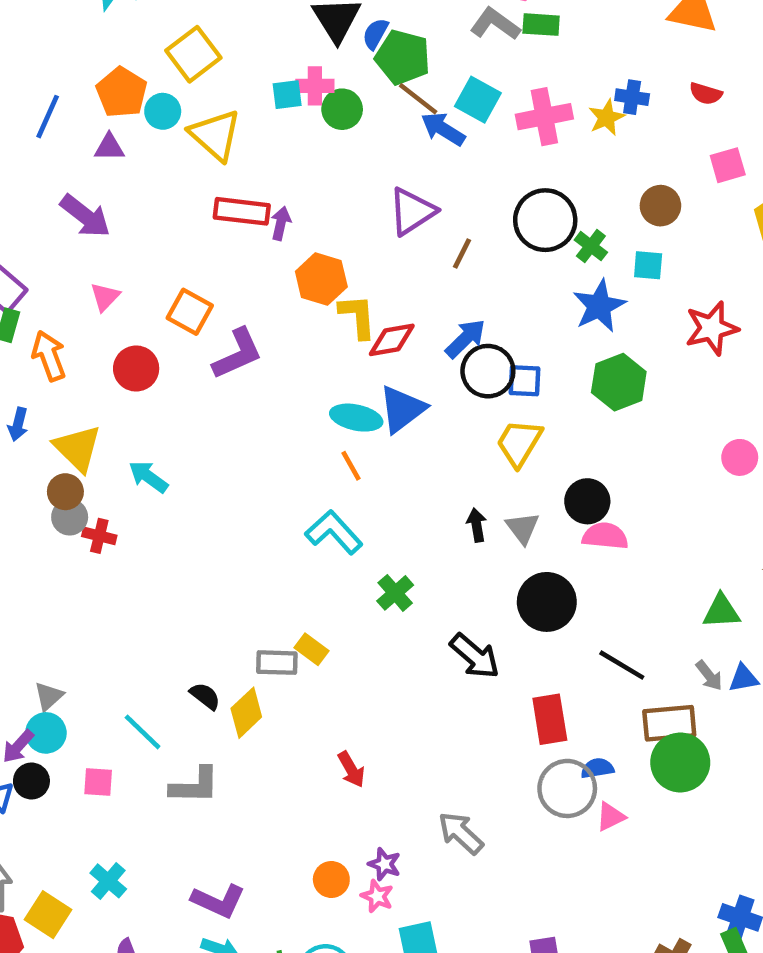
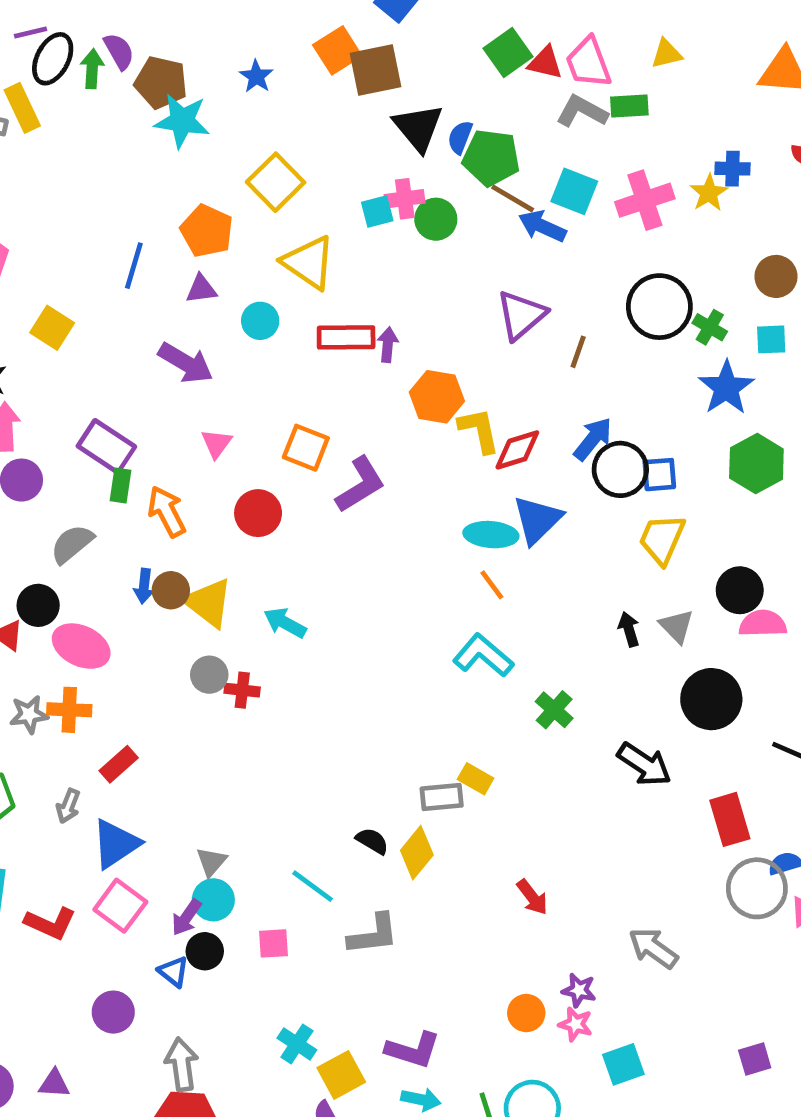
cyan circle: (163, 111) -> (260, 321), moved
brown circle: (65, 492) -> (171, 590), moved
yellow square: (48, 915) -> (341, 1075), moved, turned 36

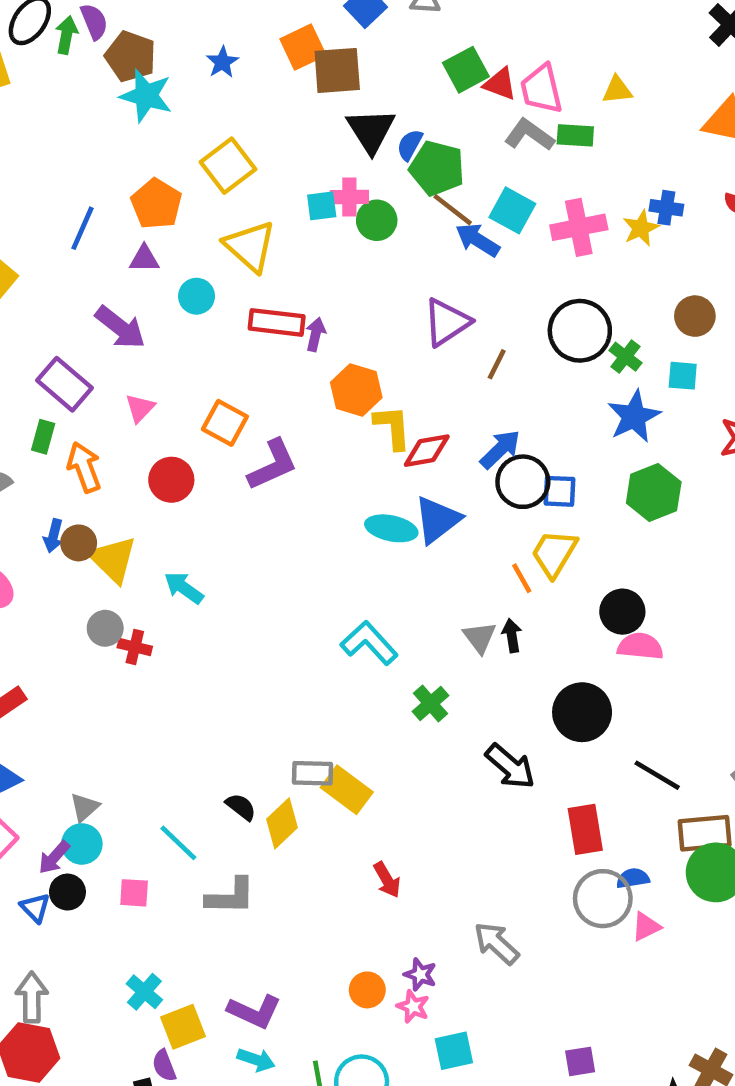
purple rectangle: (106, 446) -> (64, 384), moved
orange line: (492, 585) -> (522, 578), moved
gray triangle: (677, 626) -> (480, 637), moved
yellow rectangle: (476, 779) -> (347, 790), moved, size x1.5

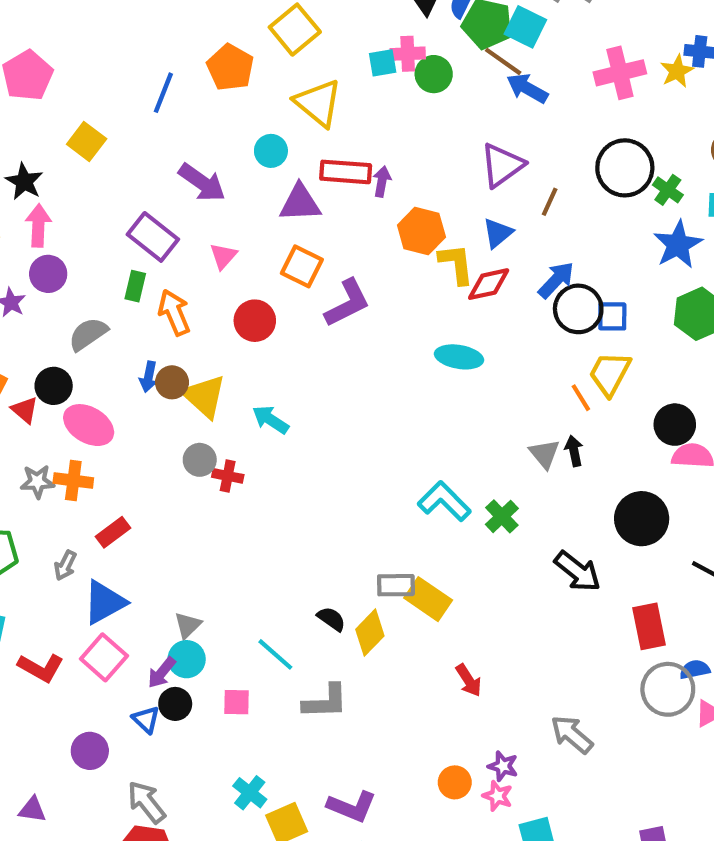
cyan square: (512, 210) -> (525, 27), moved
purple triangle: (144, 259) -> (300, 203), moved, size x1.5
blue triangle: (437, 520) -> (498, 233), moved, size x0.7
cyan L-shape: (369, 643) -> (444, 501), moved
gray arrow: (32, 997) -> (146, 802), turned -36

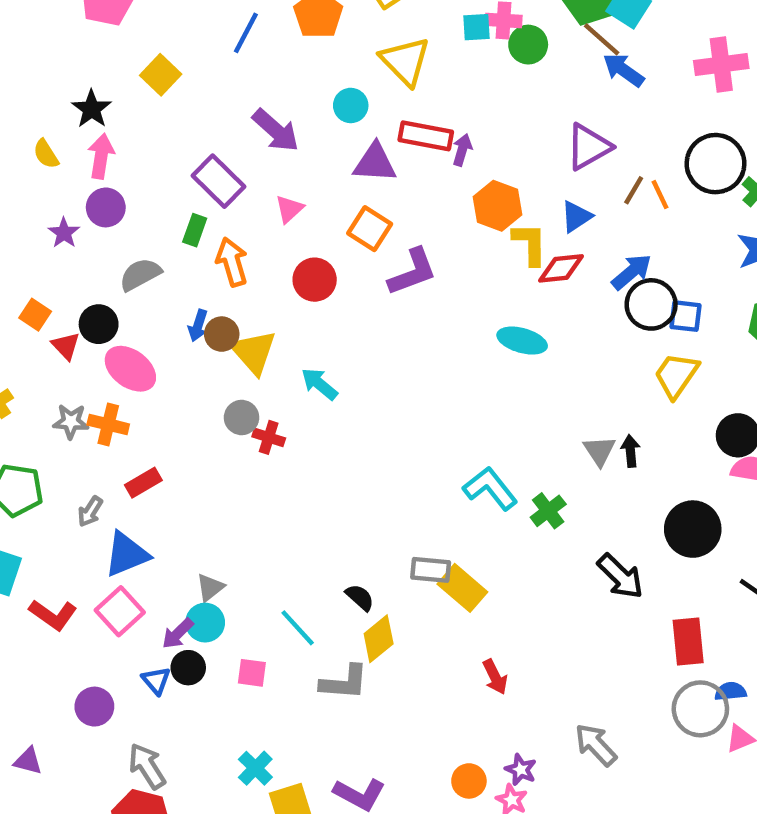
orange line: (581, 398) -> (660, 195), moved
yellow diamond: (370, 633) -> (379, 639), moved

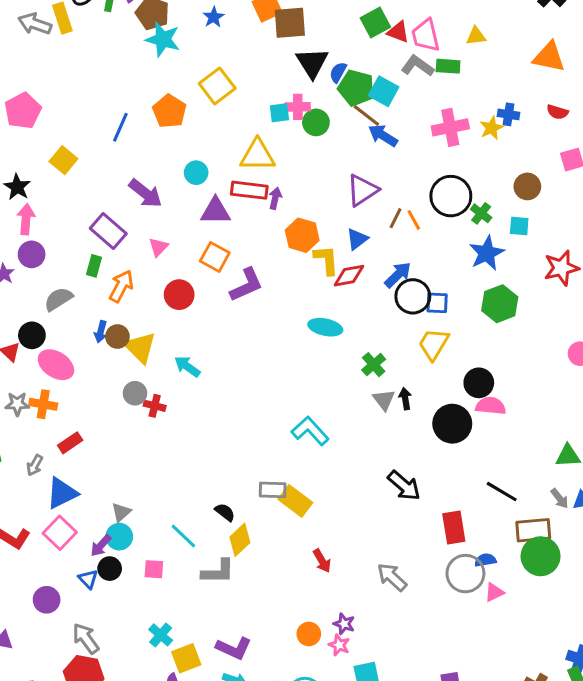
yellow triangle: (405, 61) -> (257, 155), moved, turned -42
orange arrow: (232, 262) -> (121, 286), turned 48
green cross: (548, 511) -> (374, 365), moved
black circle: (693, 529) -> (452, 424), moved
gray arrow: (596, 745) -> (392, 577), moved

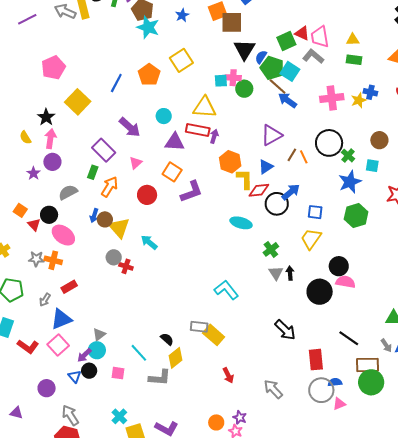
green square: (375, 22) -> (286, 41), moved
green rectangle: (448, 66) -> (354, 60), moved
yellow square: (63, 160) -> (78, 102), size x1.4
black circle: (413, 296) -> (277, 204), moved

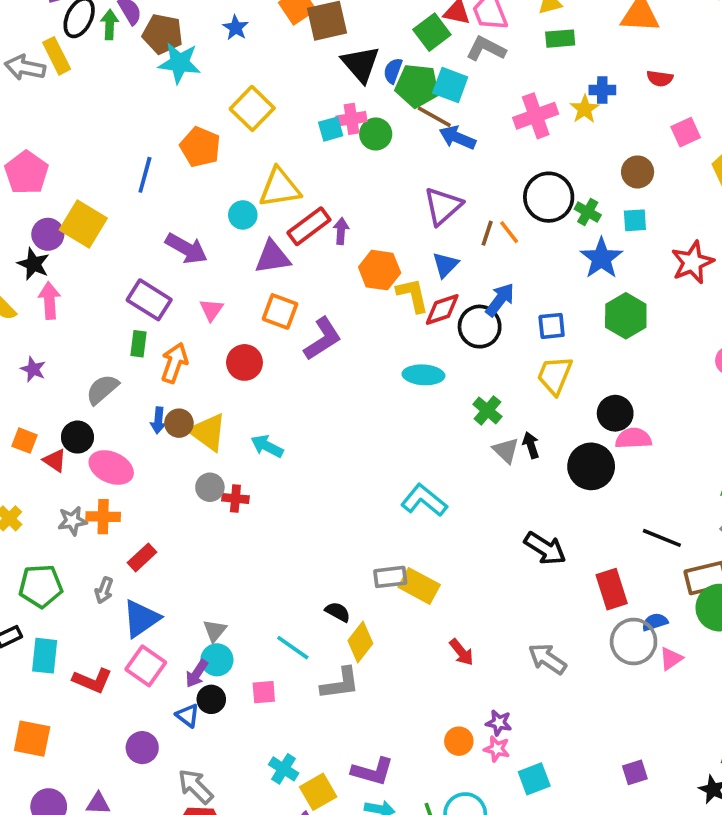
yellow triangle: (205, 107) -> (280, 188), moved
red rectangle: (198, 130) -> (309, 226), turned -35
purple circle: (52, 162) -> (48, 234), moved

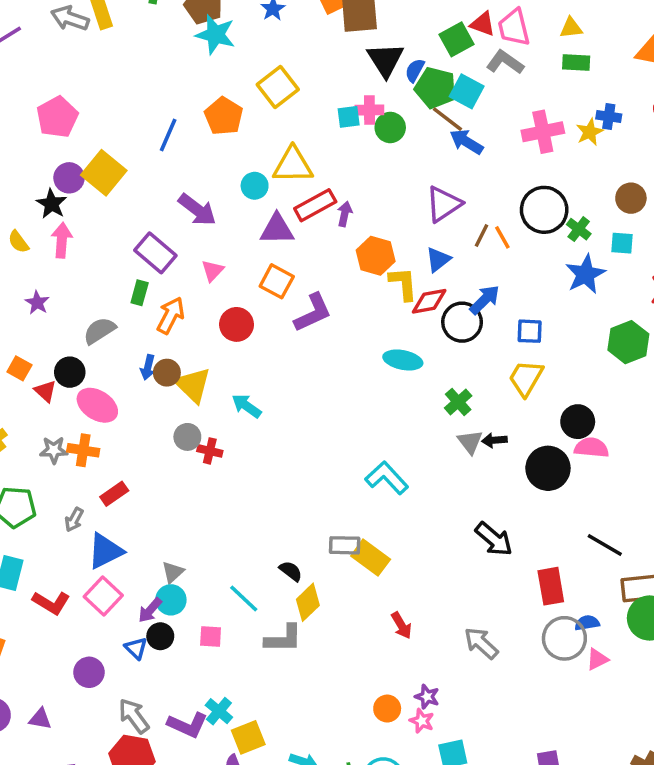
green hexagon: (626, 316) -> (628, 342), moved
black arrow: (531, 445) -> (494, 440), turned -85
purple L-shape: (373, 771) -> (188, 725), moved

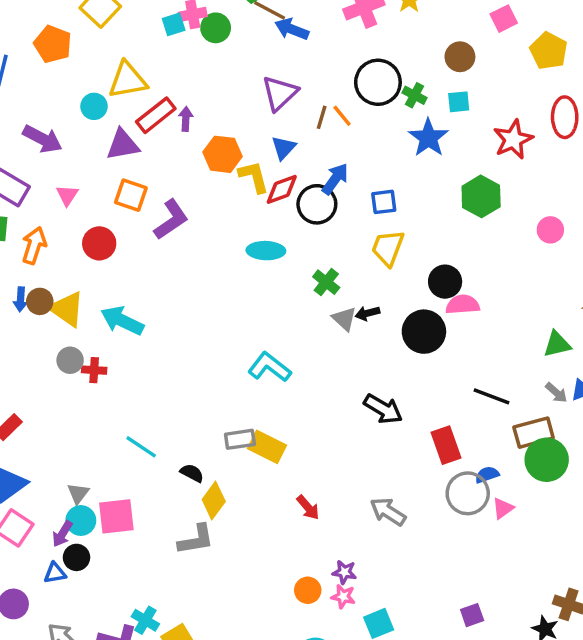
cyan arrow: (246, 406) -> (122, 321), size x1.4
cyan line: (244, 599) -> (141, 447), moved
pink square: (211, 637) -> (116, 516), moved, size x1.6
blue triangle: (136, 648) -> (55, 573), turned -45

